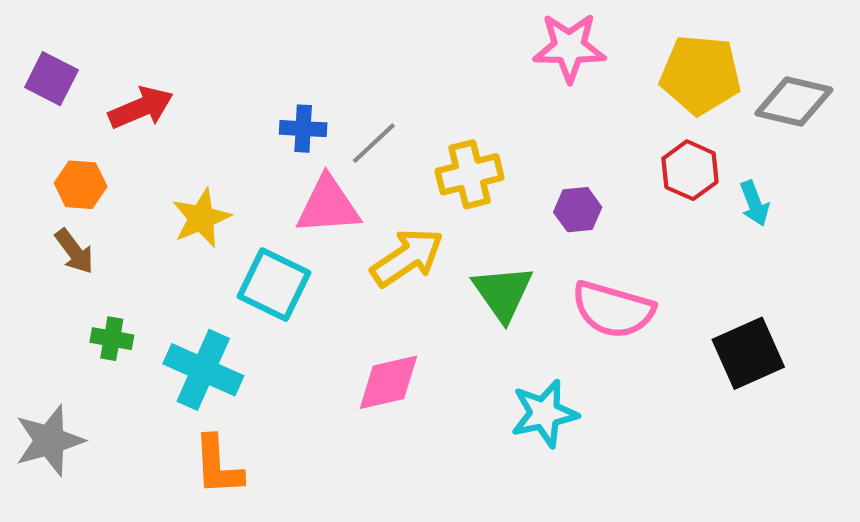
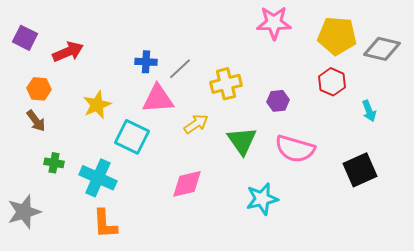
cyan arrow: (754, 203) -> (369, 111), moved
yellow arrow: (407, 258) -> (196, 124), size x0.7

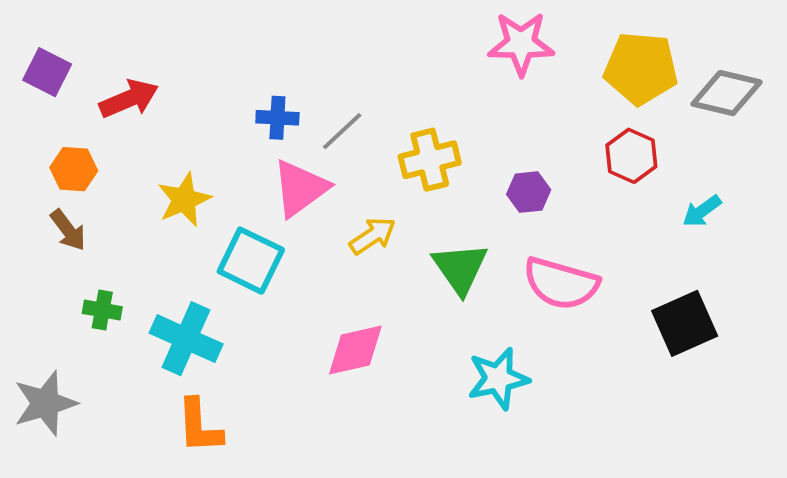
pink triangle: (158, 99) -> (300, 188), turned -32
cyan arrow: (369, 111) -> (702, 211), turned 75

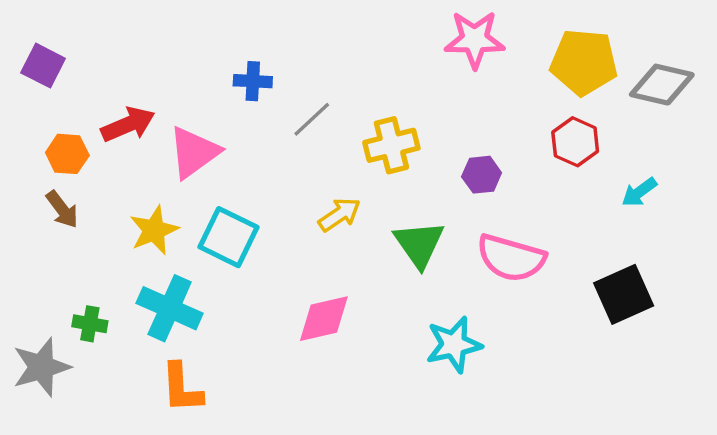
red arrow: (129, 99) -> (128, 124), moved
blue cross: (277, 118) -> (253, 81), moved
pink triangle: (300, 188) -> (194, 152), moved
yellow star: (184, 200) -> (154, 230), moved
green cross: (102, 310) -> (90, 324), moved

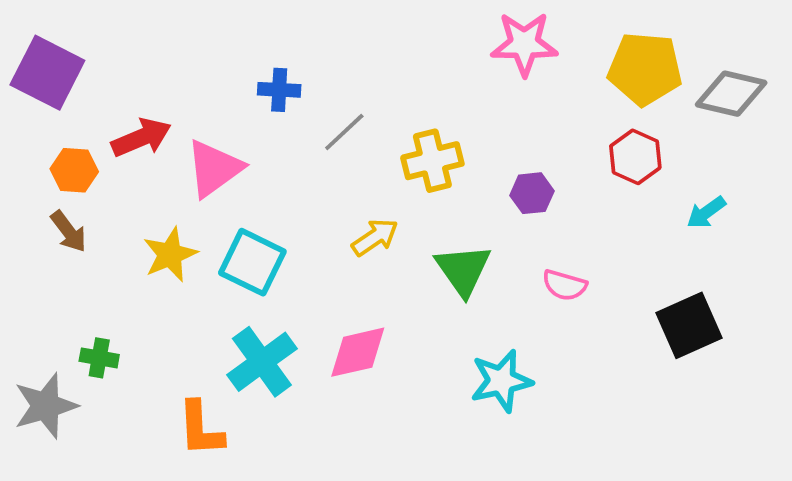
purple square: (43, 66) -> (47, 73), size x1.5
pink semicircle: (511, 258) -> (565, 285), size x0.6
cyan cross: (170, 308) -> (262, 362), moved, turned 30

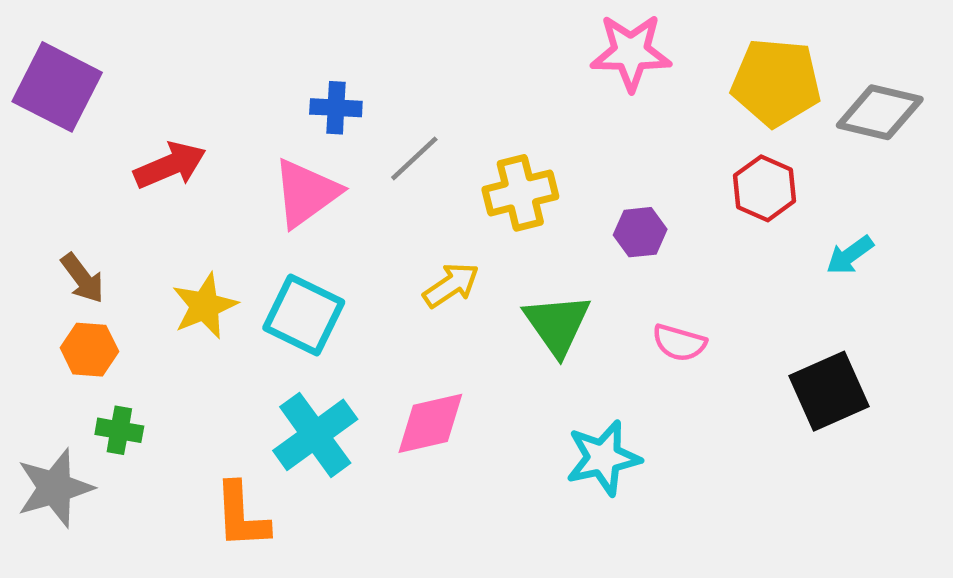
pink triangle: (214, 168) -> (306, 193), moved
orange hexagon: (74, 170) -> (89, 350), moved

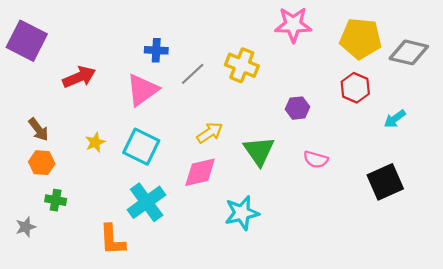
yellow cross: (520, 193) -> (242, 65), moved, turned 36
yellow star: (205, 306) -> (95, 142), size x0.7
pink diamond: (430, 423) -> (200, 172), moved
cyan star: (603, 458) -> (242, 213), moved
gray star: (55, 488) -> (26, 227), size x0.6

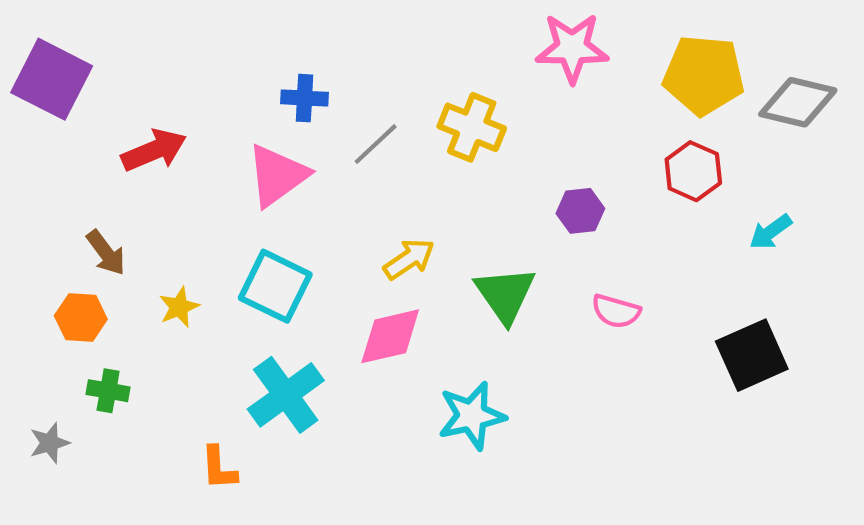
brown arrow: (38, 129) -> (106, 253), moved
yellow star: (95, 142) -> (179, 307), moved
orange L-shape: (112, 240) -> (219, 468), size x0.7

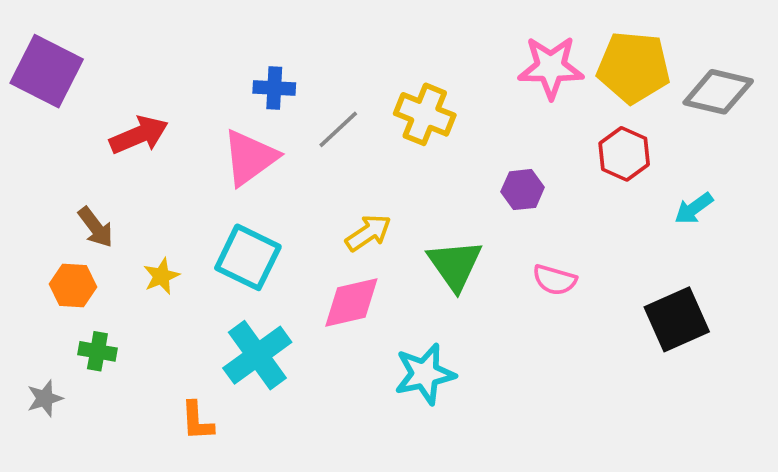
pink star: (572, 48) -> (551, 67), moved

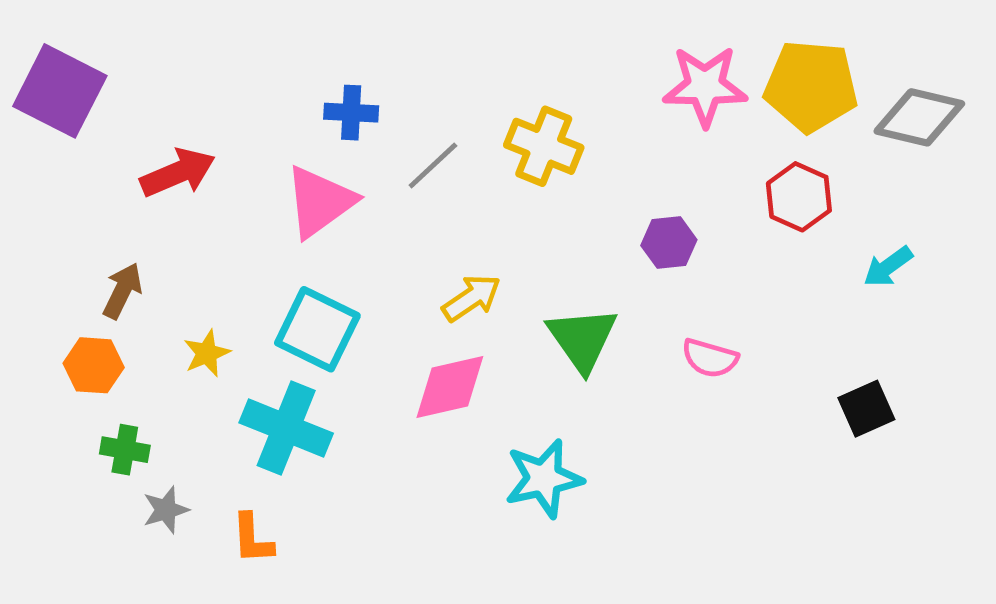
brown arrow: (96, 227) -> (122, 291), turned -117
black square: (677, 319) -> (866, 409), size x0.7
cyan cross: (257, 355) -> (286, 428), moved, turned -32
gray star: (45, 398) -> (166, 510), moved

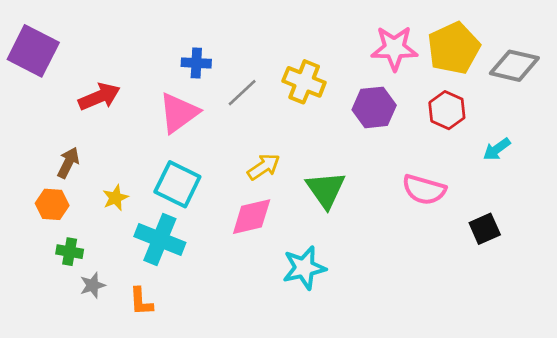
yellow pentagon: (811, 86) -> (454, 48), turned -30
purple hexagon: (669, 243) -> (374, 107), moved, size x1.4
pink semicircle: (710, 358) -> (424, 190), moved, size x1.4

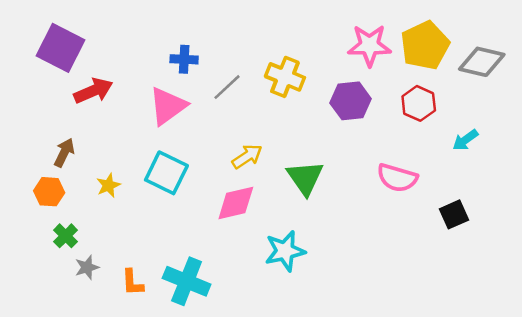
purple square: (33, 51) -> (60, 48), moved
cyan cross: (160, 240) -> (187, 281), moved
green cross: (70, 252) -> (66, 236), turned 35

